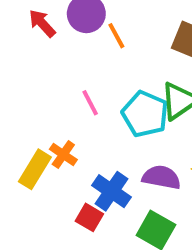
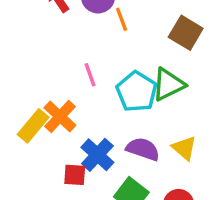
orange cross: (63, 154) -> (60, 117), size x1.4
red square: (89, 217) -> (75, 175), turned -35

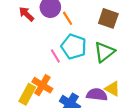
cyan pentagon: (137, 92) -> (74, 47), moved
yellow triangle: (184, 148) -> (112, 89), moved

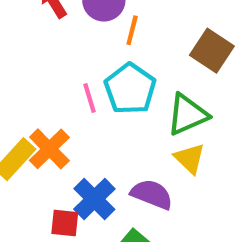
orange line: (68, 18) -> (132, 30), turned 32
yellow triangle: (112, 89) -> (190, 158), moved

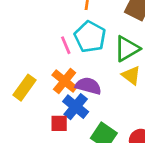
orange cross: (49, 149) -> (65, 81), moved
purple semicircle: (152, 194) -> (88, 86), moved

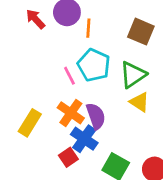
purple semicircle: (88, 86) -> (96, 116), turned 60
red square: (59, 123) -> (68, 157), turned -30

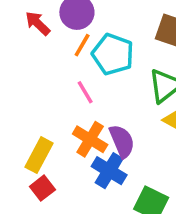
orange line: (88, 28) -> (82, 45), moved, turned 30
cyan pentagon: (94, 65) -> (113, 54), moved
red square: (68, 157) -> (42, 188), moved

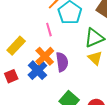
yellow rectangle: (39, 155) -> (16, 46), moved
blue cross: (109, 171) -> (37, 70), moved

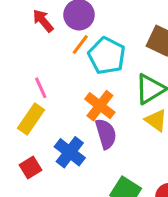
pink line: (49, 30) -> (41, 88), moved
orange cross: (45, 56) -> (100, 106), moved

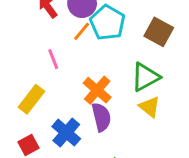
cyan pentagon: (107, 56) -> (107, 23), moved
pink line: (41, 88) -> (53, 59), moved

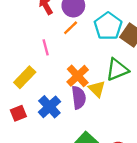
cyan pentagon: (107, 23) -> (108, 26), moved
yellow triangle: (149, 107) -> (97, 89), moved

